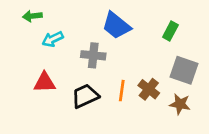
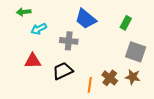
brown cross: (149, 89) -> (110, 78), moved
orange line: (122, 91) -> (90, 85), moved

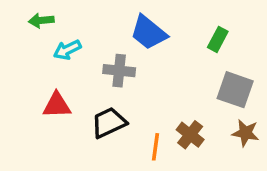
brown star: (133, 77) -> (246, 133), moved

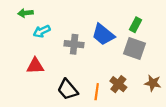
blue trapezoid: (149, 33) -> (103, 35), moved
gray square: (235, 90) -> (134, 49), moved
black trapezoid: (109, 123) -> (68, 90), moved, turned -105

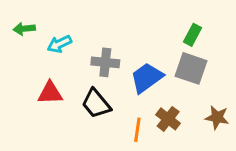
green arrow: (26, 13) -> (24, 29), moved
blue trapezoid: (103, 35) -> (147, 78), moved, turned 105
black trapezoid: (68, 90) -> (96, 104), moved

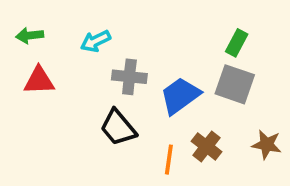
cyan arrow: (59, 44) -> (96, 41), moved
red triangle: (50, 93) -> (39, 81), moved

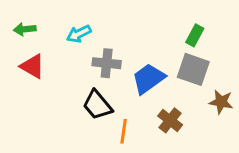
red triangle: (39, 81) -> (32, 66), turned 32
brown star: (267, 145) -> (221, 102), moved
orange line: (169, 160) -> (124, 131), moved

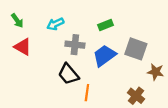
green arrow: (25, 29) -> (17, 21), turned -120
green rectangle: (195, 35) -> (105, 25), moved, turned 40
brown cross: (170, 120) -> (136, 96), moved

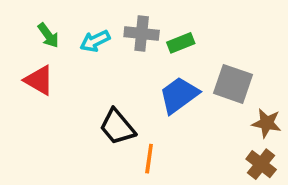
green arrow: (17, 21) -> (48, 35), moved
gray cross: (75, 45) -> (142, 34), moved
brown cross: (136, 96) -> (261, 164), moved

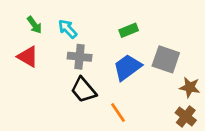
gray cross: (142, 34) -> (80, 57), moved
cyan arrow: (95, 41) -> (68, 29), turned 72
orange line: (149, 159) -> (118, 112), moved, turned -42

